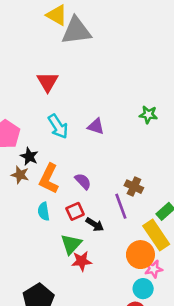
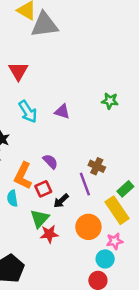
orange L-shape: (49, 179) -> (23, 176), moved
cyan semicircle: (44, 211) -> (12, 198), moved
black arrow: (95, 224) -> (61, 201), turned 105
orange circle: (140, 255) -> (88, 227), moved

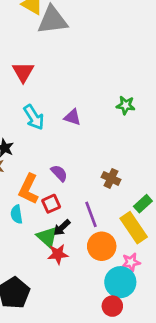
purple line: (85, 184) -> (91, 214), moved
black arrow: (61, 201) -> (62, 228), moved
green triangle: (40, 219) -> (47, 237), turned -30
cyan circle: (105, 259) -> (120, 282), size x1.5

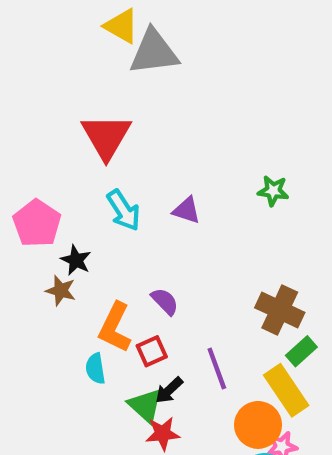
red triangle: (23, 72) -> (106, 137), size x1.4
brown cross: (111, 178) -> (280, 310), moved, size x1.5
orange circle: (102, 246) -> (258, 425), moved

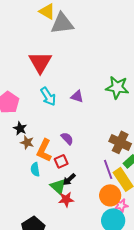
green star: (273, 191) -> (117, 87), size x1.6
black star: (76, 260) -> (20, 128), moved
brown star: (61, 291) -> (27, 142), moved
purple line: (217, 369) -> (108, 169), moved

